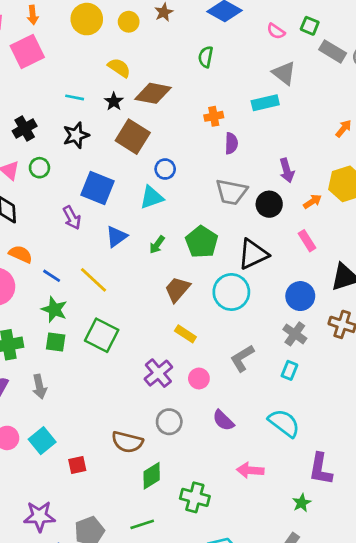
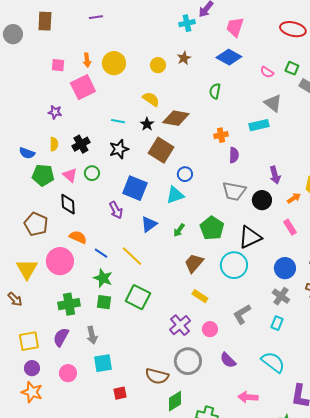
yellow circle: (87, 19) -> (114, 63), moved
gray circle: (169, 422) -> (188, 361), size x1.4
cyan square: (42, 441) -> (103, 363), moved, turned 30

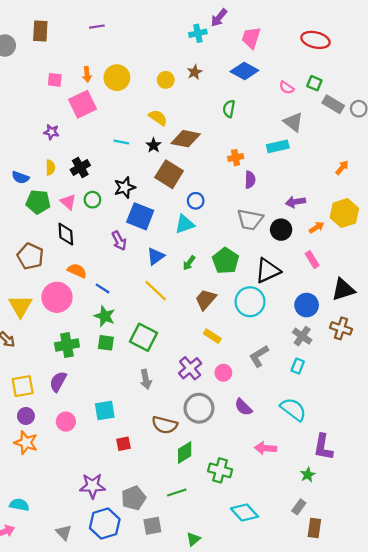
black star: (119, 149) -> (125, 187), moved
purple arrow: (275, 175) -> (295, 202), turned 96
yellow line: (132, 256) -> (156, 291), moved
gray arrow: (92, 335) -> (146, 379), moved

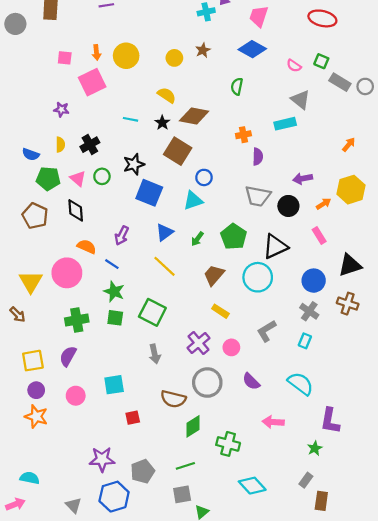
purple arrow: (119, 241) -> (122, 236), moved, turned 54
brown pentagon: (30, 256) -> (35, 216), moved
gray square: (152, 526) -> (182, 494), moved

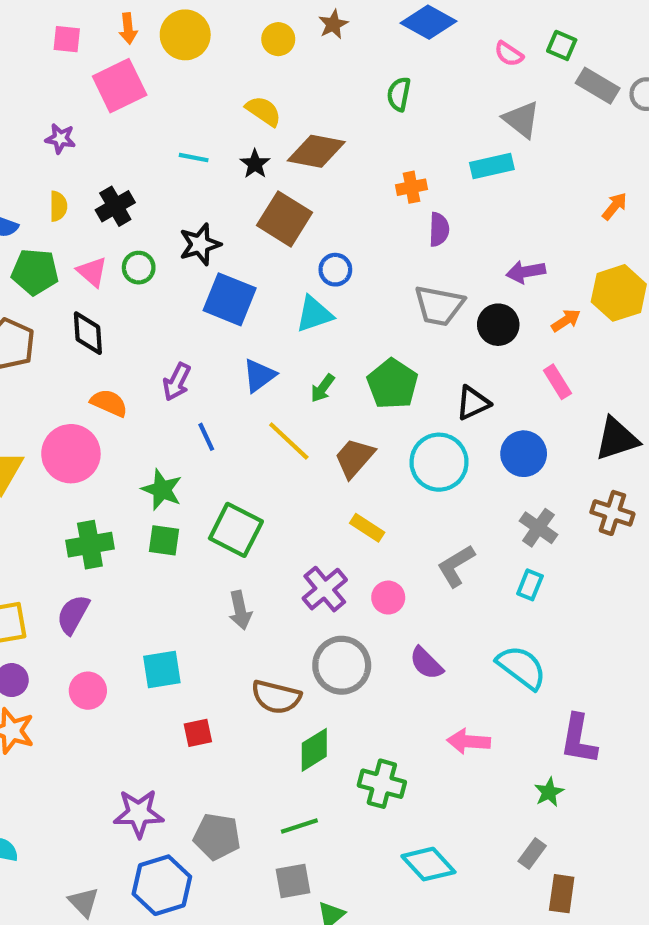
black triangle: (275, 247) -> (473, 403), size x0.7
blue line: (112, 264) -> (206, 437), moved, turned 32
yellow line: (164, 266) -> (289, 441), moved
blue circle: (314, 281) -> (524, 454), moved
gray pentagon: (143, 471) -> (217, 837), turned 30

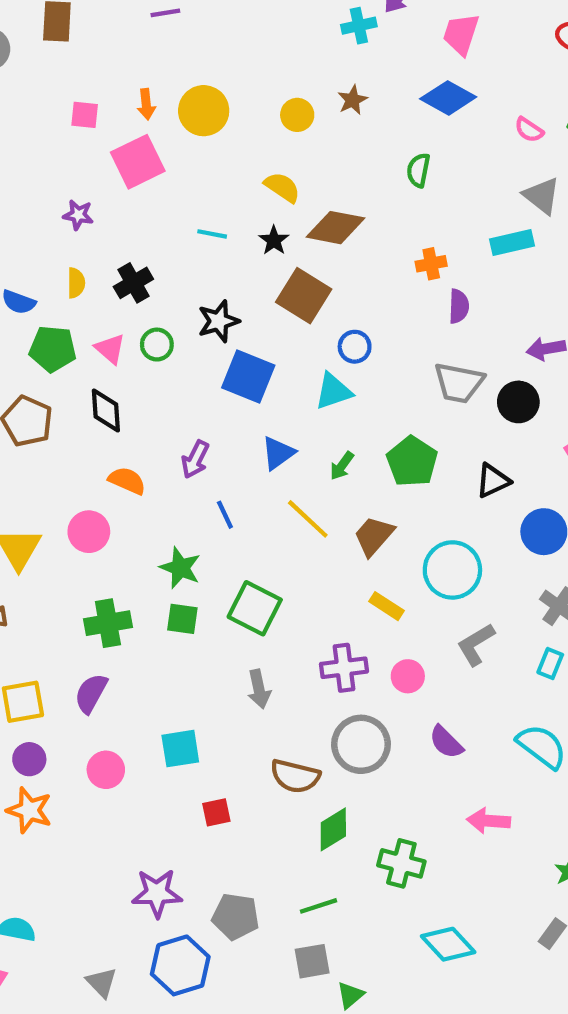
pink circle: (71, 454) -> (89, 532), size x0.7
cyan circle: (439, 462) -> (452, 570), moved
purple cross: (325, 589) -> (344, 668), turned 33

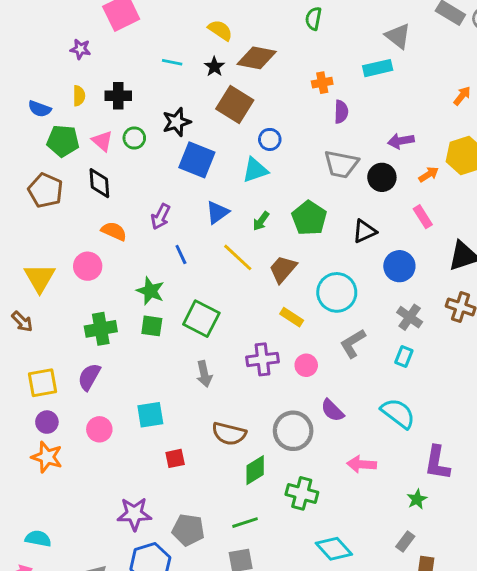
black cross: (133, 283) -> (118, 96), turned 30
gray circle: (361, 744) -> (293, 431), moved

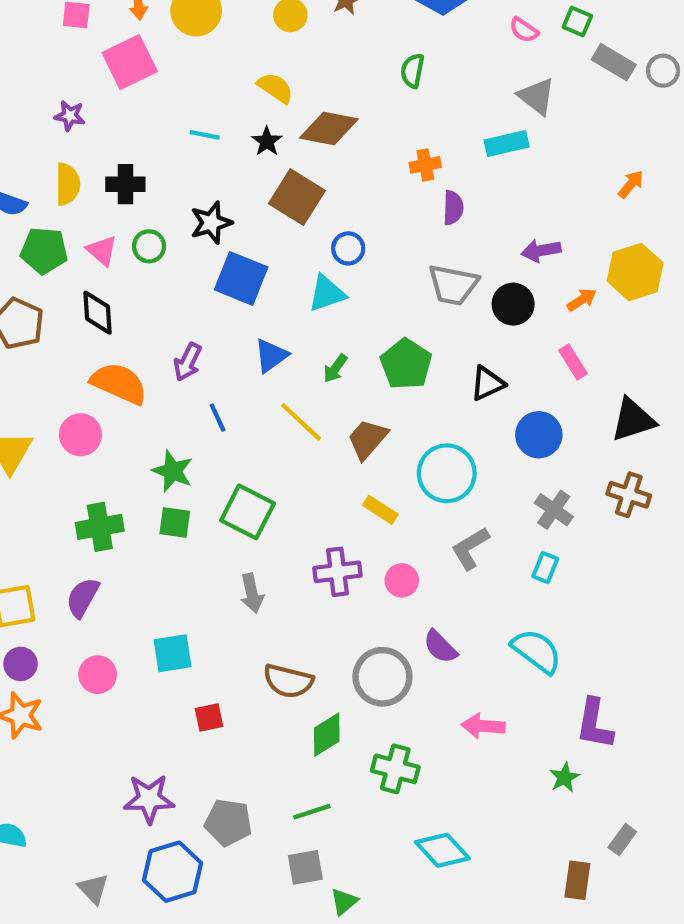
yellow semicircle: (79, 96) -> (68, 184), size x1.4
orange semicircle: (114, 231) -> (119, 383), size x1.5
gray rectangle: (405, 542) -> (622, 840), moved

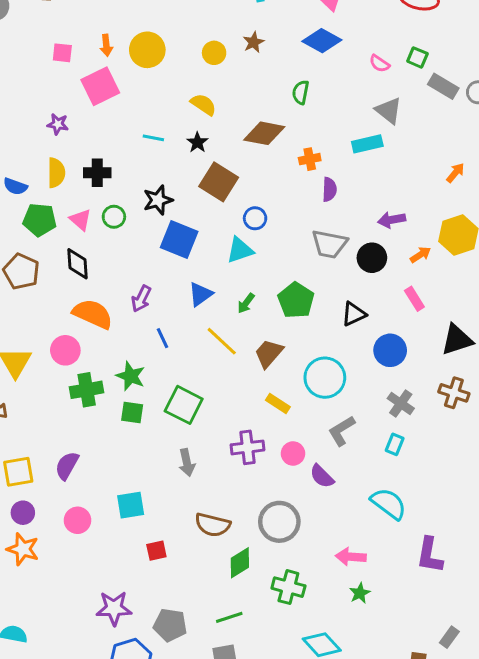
brown diamond: (329, 128) -> (264, 133), moved
green cross: (100, 527) -> (87, 390), moved
purple semicircle: (440, 647) -> (322, 476), moved
green star: (565, 777) -> (360, 593), moved

